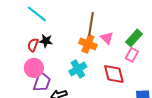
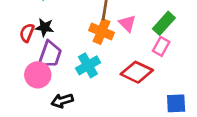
pink circle: (34, 68) -> (38, 75), moved
red diamond: (114, 74) -> (137, 72), turned -50
purple trapezoid: (42, 82) -> (50, 55), moved

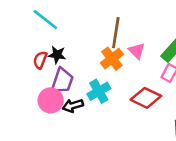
orange cross: (101, 31) -> (112, 59), turned 30
black arrow: (62, 101) -> (73, 106), moved

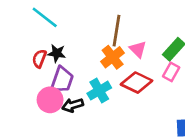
red diamond: (146, 98) -> (137, 83), moved

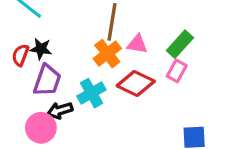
pink triangle: (138, 49) -> (137, 44), turned -36
pink circle: (50, 100) -> (41, 128), moved

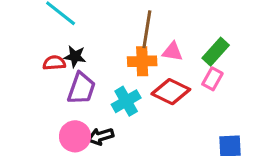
orange cross: (107, 54) -> (142, 61), turned 36
red semicircle: (20, 55) -> (54, 63), turned 65
black arrow: (60, 110) -> (101, 136), moved

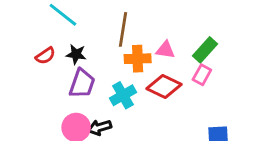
brown line: (147, 29) -> (123, 29), moved
red semicircle: (54, 63) -> (45, 56), moved, turned 150

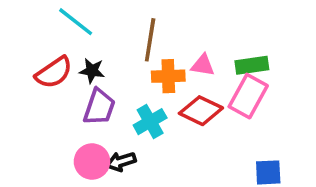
green rectangle: (205, 50) -> (252, 65), turned 40
red semicircle: (45, 56) -> (54, 73), size x1.5
pink rectangle: (202, 75) -> (248, 96), size x1.6

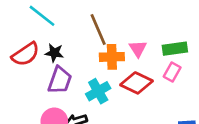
brown line: (150, 40) -> (98, 30), turned -32
pink triangle: (203, 65) -> (138, 49), turned 48
pink rectangle: (248, 96) -> (172, 72), size x0.6

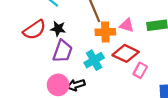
pink triangle: (138, 49) -> (127, 25), turned -40
pink rectangle: (172, 72) -> (140, 70), moved

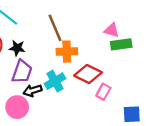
pink triangle: (127, 25) -> (112, 30), moved
black arrow: (76, 85) -> (33, 91), moved

